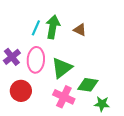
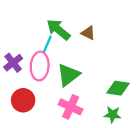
green arrow: (53, 27) -> (58, 30), turned -60
cyan line: (36, 28) -> (47, 44), moved
green diamond: (88, 85) -> (118, 88), moved

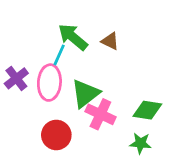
red circle: (23, 100) -> (56, 135), moved
pink cross: (71, 107) -> (100, 114), moved

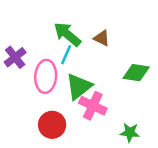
cyan line: (59, 55) -> (66, 55), moved
purple cross: (16, 78) -> (15, 57), moved
green diamond: (147, 110) -> (136, 73), moved

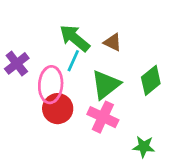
green diamond: (136, 73) -> (151, 80), turned -48
green triangle: (79, 87) -> (106, 85), moved
red circle: (52, 125) -> (58, 109), moved

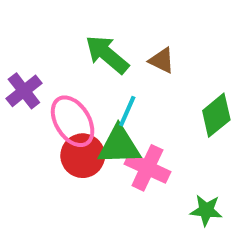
cyan line: (73, 61) -> (127, 111), moved
pink ellipse: (51, 85) -> (73, 121), turned -36
green triangle: (106, 85) -> (119, 146), moved, turned 36

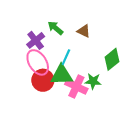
green arrow: (107, 54) -> (55, 28), size x0.7
purple cross: (24, 91) -> (36, 40), moved
green star: (206, 210) -> (93, 81), moved

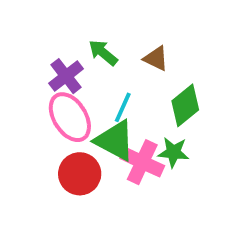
green diamond: (112, 59) -> (185, 105), moved
green triangle: (62, 75) -> (115, 141), turned 30
red circle: (43, 80) -> (80, 174), moved

